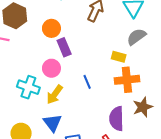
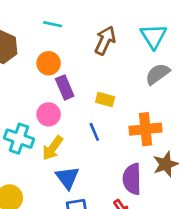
yellow rectangle: (119, 57) -> (105, 100), moved
blue triangle: (53, 123) -> (67, 178), moved

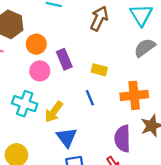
orange circle: (49, 63) -> (36, 44), moved
pink circle: (49, 114) -> (40, 71), moved

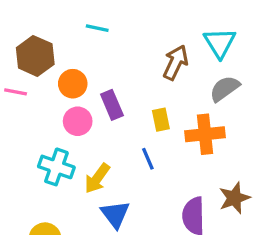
brown arrow: (99, 18) -> (176, 62), moved
yellow rectangle: (99, 70) -> (161, 120), turned 63
orange cross: (134, 95) -> (205, 134), moved

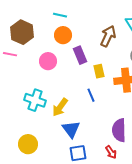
orange circle: (73, 84) -> (63, 35), moved
purple rectangle: (112, 105) -> (80, 55), moved
pink circle: (78, 121) -> (48, 61), moved

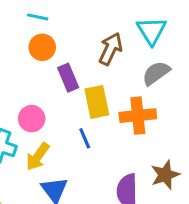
pink circle: (48, 61) -> (32, 119), moved
yellow rectangle: (99, 71) -> (97, 102), size x1.5

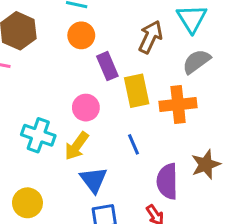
pink circle: (32, 119) -> (86, 108), moved
blue line: (85, 138) -> (133, 144), moved

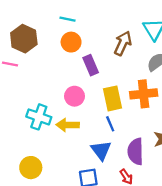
yellow rectangle: (137, 91) -> (112, 98), moved
yellow arrow: (77, 146) -> (68, 125), turned 55
blue triangle: (94, 180) -> (101, 150), moved

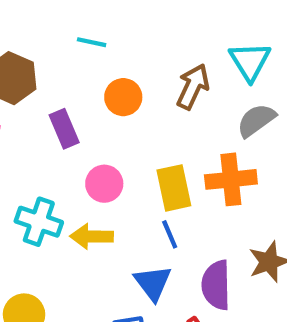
orange circle: (71, 42) -> (123, 97), moved
purple rectangle: (91, 65) -> (64, 129), moved

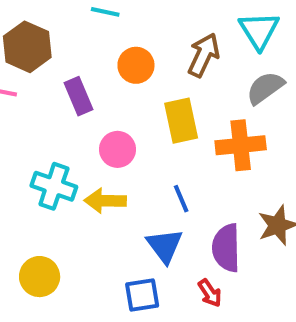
yellow rectangle: (174, 188) -> (181, 121), moved

